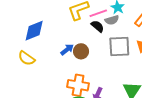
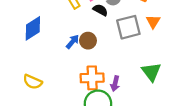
yellow semicircle: (27, 58) -> (33, 82), moved

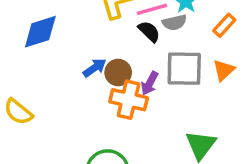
orange cross: (92, 78) -> (129, 100), moved
purple arrow: (115, 84) -> (150, 83), moved

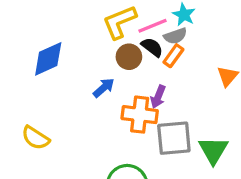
orange rectangle: (224, 25) -> (173, 56), moved
gray square: (184, 69) -> (174, 138), moved
brown circle: (118, 73) -> (129, 57), moved

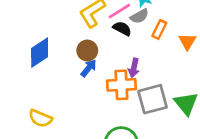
orange rectangle: (173, 56) -> (159, 29), moved
brown circle: (129, 57) -> (87, 51), moved

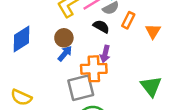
black semicircle: (122, 29) -> (101, 26), moved
gray square: (153, 99) -> (81, 88), moved

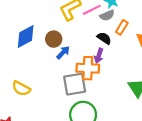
black semicircle: (101, 26) -> (104, 38), moved
brown circle: (64, 38) -> (54, 39), moved

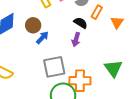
orange cross: (88, 68) -> (80, 81), moved

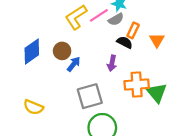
black semicircle: (81, 23) -> (125, 42), moved
orange cross: (80, 81) -> (137, 85), moved

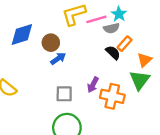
purple arrow: (112, 63) -> (93, 85), moved
green triangle: (157, 93) -> (140, 80), moved
gray square: (90, 96) -> (64, 94), size x0.7

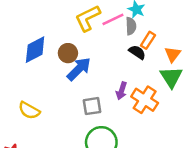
gray semicircle: (111, 28) -> (131, 26), turned -70
blue arrow: (58, 59) -> (79, 69), size x1.5
orange cross: (112, 96) -> (145, 100), turned 30

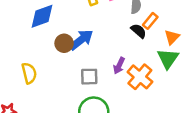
brown circle: (68, 53) -> (64, 43), moved
yellow semicircle: (29, 110) -> (29, 73), turned -140

